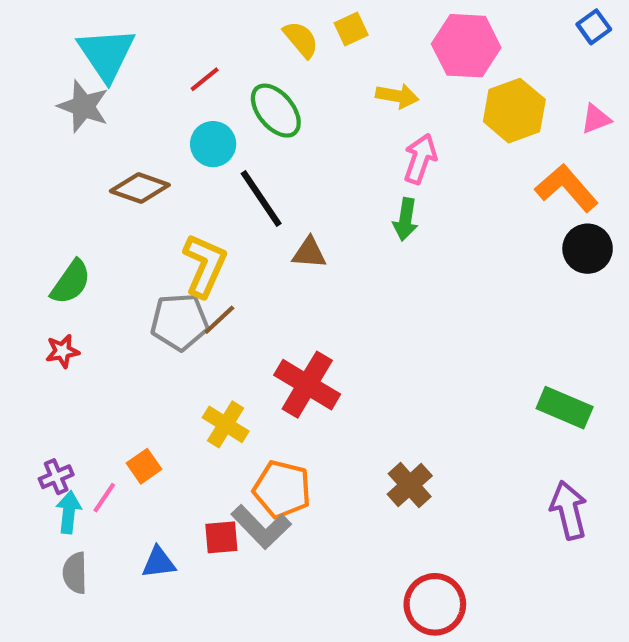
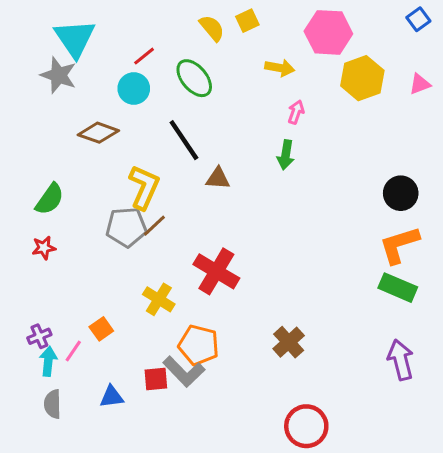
cyan circle: (213, 144) -> (134, 88), moved
pink arrow: (420, 159) -> (296, 112), size x0.7
orange L-shape: (567, 188) -> (399, 245), moved, turned -66
black circle: (588, 249) -> (401, 193), moved

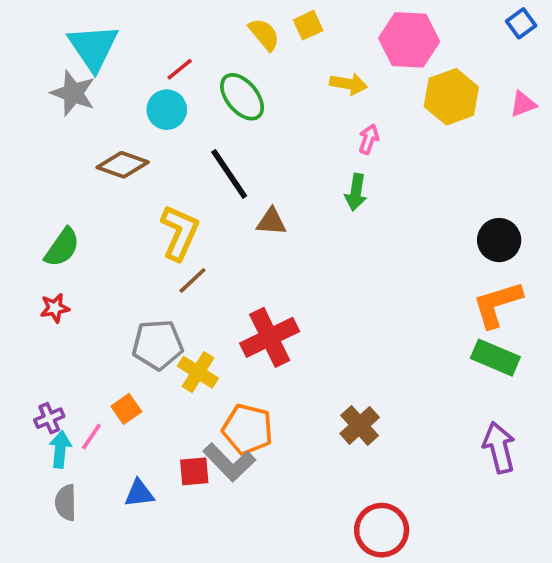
gray pentagon: (126, 227) -> (158, 345), moved
red cross: (216, 271) -> (270, 337), turned 33

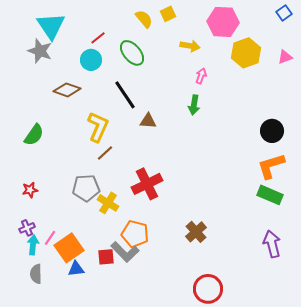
red star: (55, 308) -> (30, 190), moved
orange square: (126, 409) -> (69, 248), moved, size x1.8

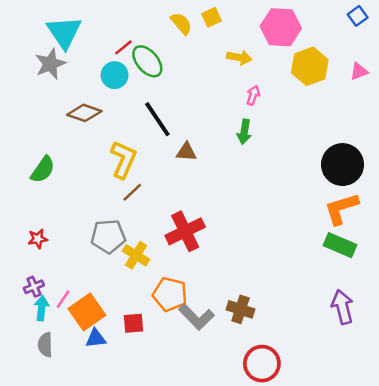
gray star: (40, 51) -> (50, 64), turned 30
green ellipse: (132, 53) -> (147, 61), moved
black circle: (272, 131) -> (343, 165), size x1.4
brown cross: (196, 232) -> (241, 309), moved, turned -30
gray L-shape: (125, 252) -> (196, 317), moved

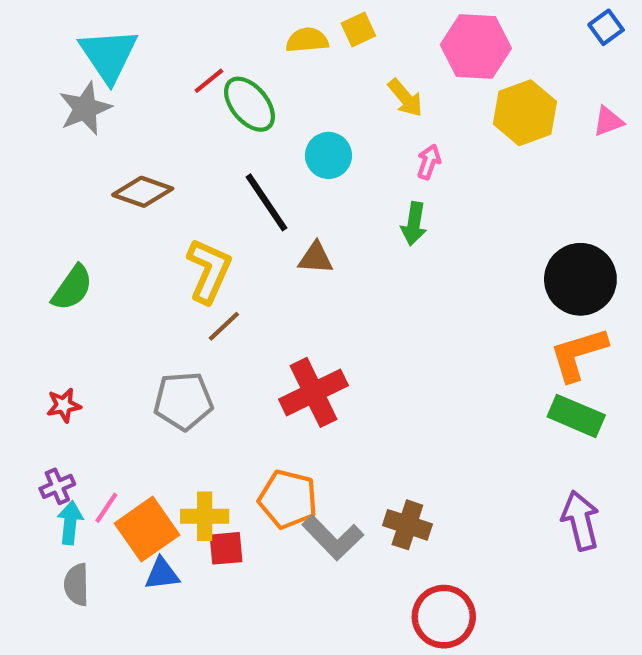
yellow semicircle: (181, 23) -> (307, 40), turned -55
yellow arrow: (239, 58) -> (405, 98), turned 40
cyan circle: (115, 75) -> (328, 155), moved
yellow cross: (136, 255) -> (205, 516), moved, turned -32

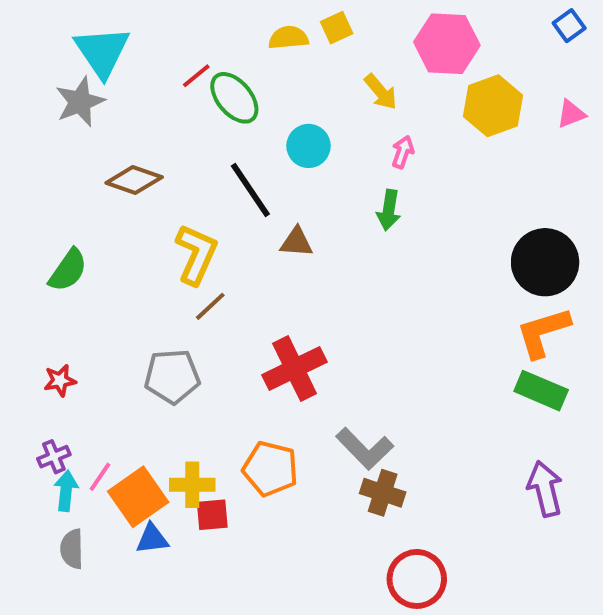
gray L-shape: (333, 538) -> (365, 449), moved

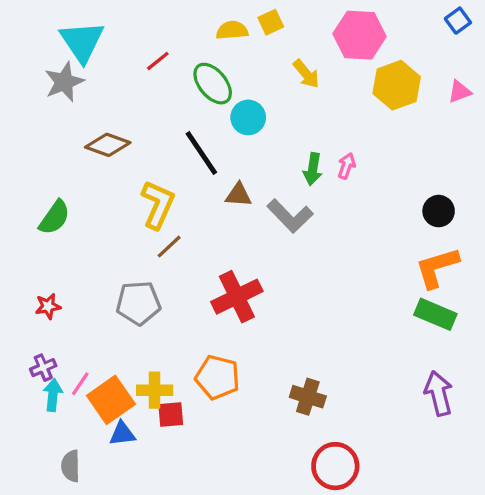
green ellipse: (234, 98) -> (213, 84), moved
pink arrow: (403, 152) -> (347, 166), moved
black circle: (545, 262) -> (439, 211), size x0.6
gray L-shape: (365, 449) -> (290, 216), moved
gray semicircle: (72, 549) -> (71, 466), moved

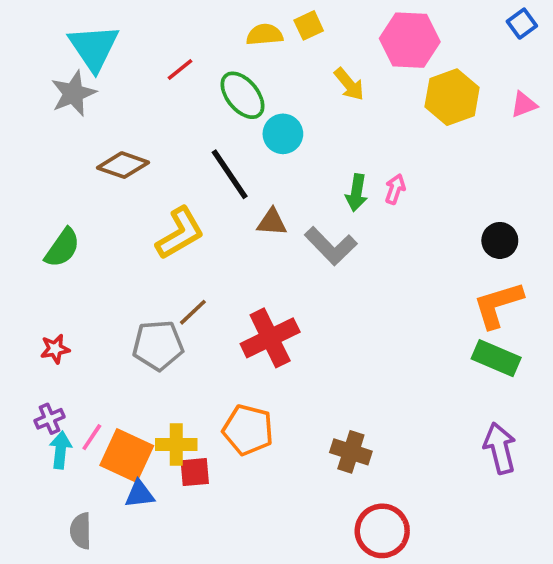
yellow L-shape: (158, 205) -> (180, 233), turned 36
brown line: (169, 247) -> (193, 312), moved
orange square: (111, 400) -> (127, 456), turned -30

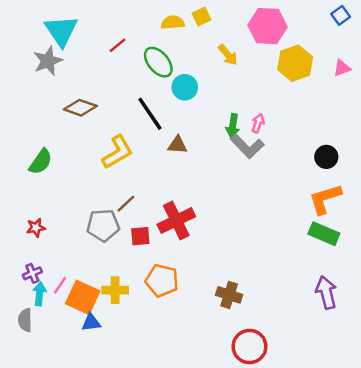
gray L-shape: (331, 246) -> (247, 146), moved
red square: (195, 472) -> (140, 236), moved
gray semicircle: (81, 531) -> (25, 320), moved

